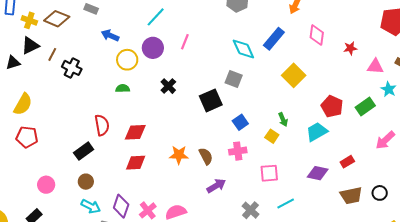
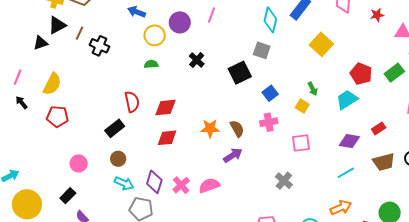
cyan diamond: (243, 49) -> (270, 20), turned 40
purple arrow: (216, 186) -> (233, 155), moved
cyan line: (286, 203) -> (346, 173), moved

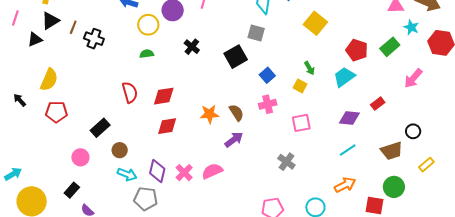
pink line: (18, 77) -> (15, 18), moved
black rectangle: (115, 128) -> (100, 128), moved
brown trapezoid: (384, 162) -> (392, 151), moved

